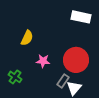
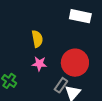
yellow semicircle: (27, 38) -> (37, 39), moved, turned -35

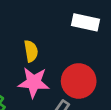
pink star: (39, 64) -> (34, 82), size x1.6

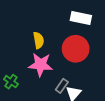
red circle: (79, 81) -> (76, 49), moved

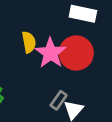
pink star: (41, 65) -> (50, 53), moved, turned 30

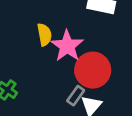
red circle: (76, 53) -> (93, 70), moved

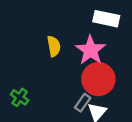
pink star: (67, 46) -> (90, 50), moved

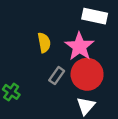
gray rectangle: (83, 103) -> (57, 76), moved

